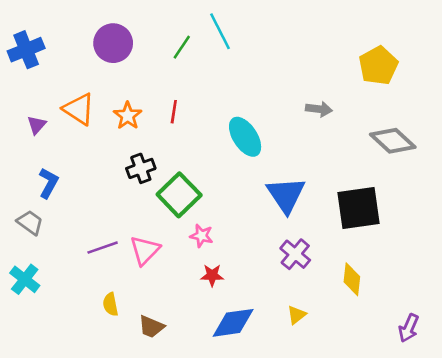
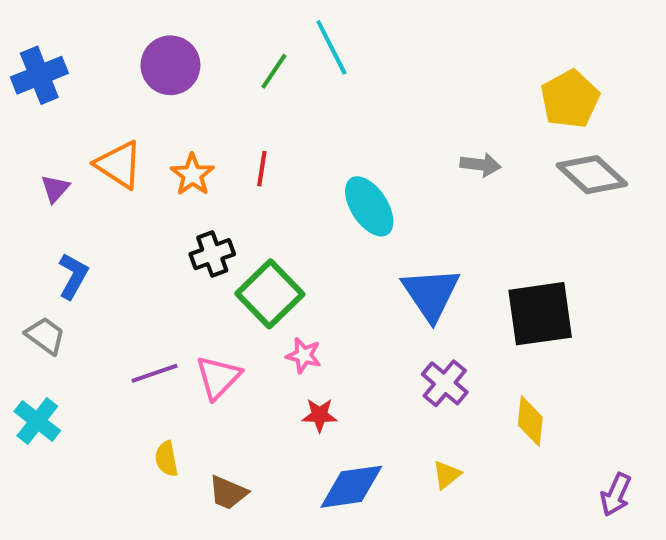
gray diamond: (393, 141) -> (592, 175), moved

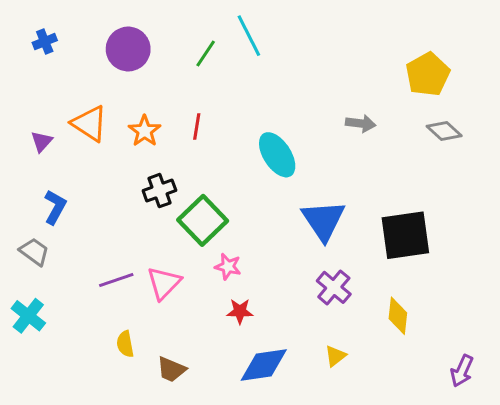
blue cross: (39, 75) -> (45, 42), moved, size x0.6
gray diamond: (592, 175) -> (444, 131), size x0.7

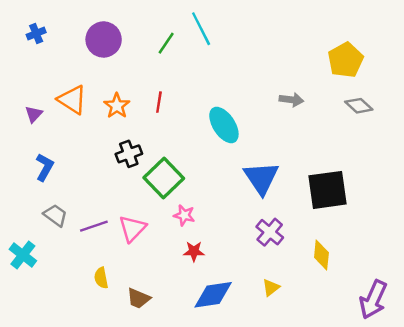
gray trapezoid: (34, 252) -> (55, 215), moved
purple arrow: (462, 371) -> (373, 300), size x1.5

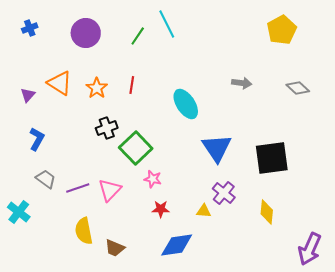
yellow pentagon: (346, 60) -> (282, 30), moved
yellow semicircle: (101, 278) -> (84, 231), size x1.5
yellow triangle: (271, 288) -> (204, 211), moved, turned 42

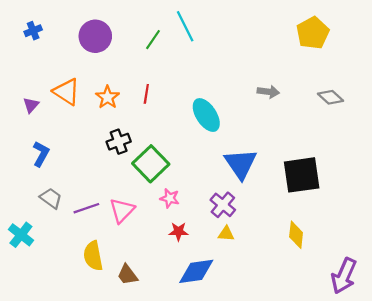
purple cross: (224, 193) -> (223, 205), moved
brown trapezoid: (115, 248) -> (127, 275), turned 30

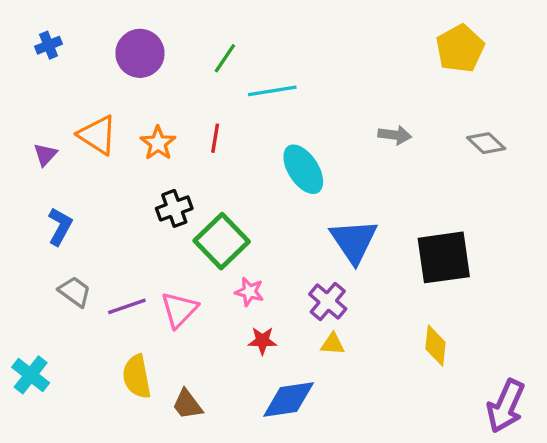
cyan line: (185, 26) -> (272, 91), moved, turned -72
cyan cross: (21, 235) -> (31, 375), moved

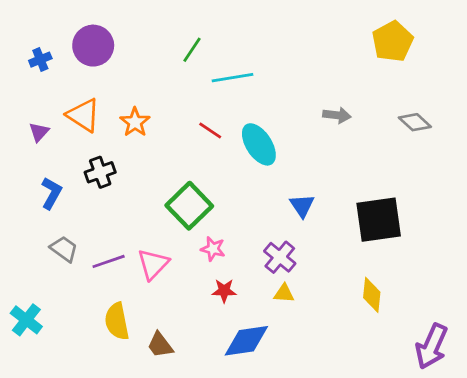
blue cross: (49, 45) -> (40, 60), moved
purple circle: (140, 53) -> (93, 46), moved
red line: (215, 138) -> (210, 131), moved, turned -65
black cross: (174, 208) -> (100, 172), moved
blue triangle: (354, 241) -> (302, 206), size x0.6

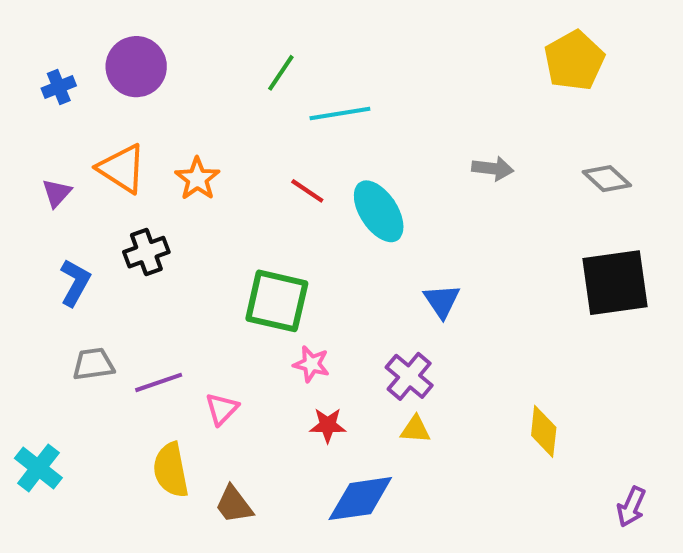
green square: (189, 206) -> (277, 301), turned -33
black square: (379, 220) -> (615, 283), moved
gray trapezoid: (64, 249) -> (93, 364), turned -44
pink triangle: (153, 264) -> (222, 409), moved, size x0.7
purple arrow: (432, 346) -> (631, 507), size x0.6

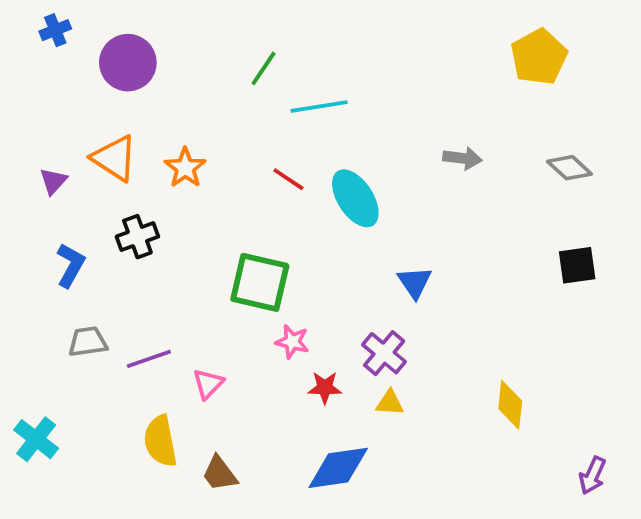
blue cross: (59, 87) -> (55, 30), moved
black square: (615, 283) -> (577, 265), size x0.6
red star: (328, 425) -> (325, 388), moved

